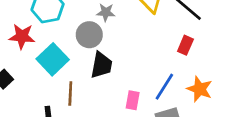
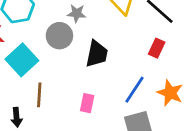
black trapezoid: (101, 65) -> (97, 54), moved
pink rectangle: (133, 100) -> (87, 103), moved

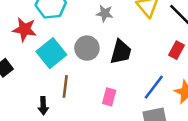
gray circle: (59, 36) -> (87, 48), moved

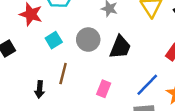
cyan square: (51, 53) -> (54, 40), size x0.6

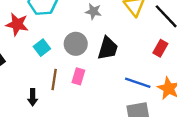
blue line: (147, 85) -> (138, 83), turned 70
pink rectangle: (104, 89) -> (78, 76), moved

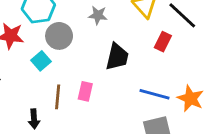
gray circle: (76, 44) -> (59, 36), moved
red rectangle: (160, 48) -> (163, 42), moved

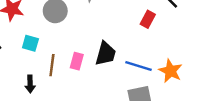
black trapezoid: (117, 57) -> (106, 54), moved
cyan square: (41, 61) -> (30, 43), moved, turned -35

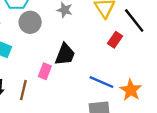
black trapezoid: (106, 54) -> (65, 54), moved
brown line: (52, 65) -> (23, 90), moved

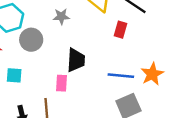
orange star: (131, 90) -> (152, 74), turned 30

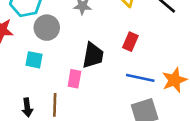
red rectangle: (120, 30) -> (130, 42), moved
cyan square: (14, 75) -> (34, 60), moved

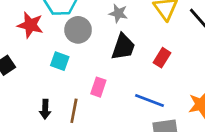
black trapezoid: (93, 55) -> (123, 47), moved
blue line: (140, 78) -> (149, 101), moved

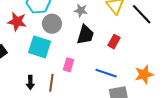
cyan square: (60, 61) -> (40, 47), size x1.6

